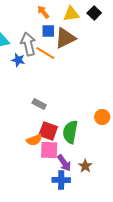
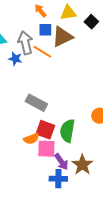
black square: (94, 13) -> (91, 22), moved
gray rectangle: (39, 104) -> (36, 103), size x1.5
brown star: (85, 166) -> (82, 165), size x1.5

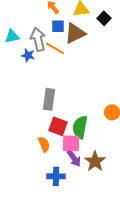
gray rectangle: (36, 103) -> (49, 99), turned 70
orange semicircle: (31, 139) -> (44, 144), moved, turned -91
pink square: (46, 149) -> (71, 143), moved
blue cross: (58, 179) -> (56, 176), moved

